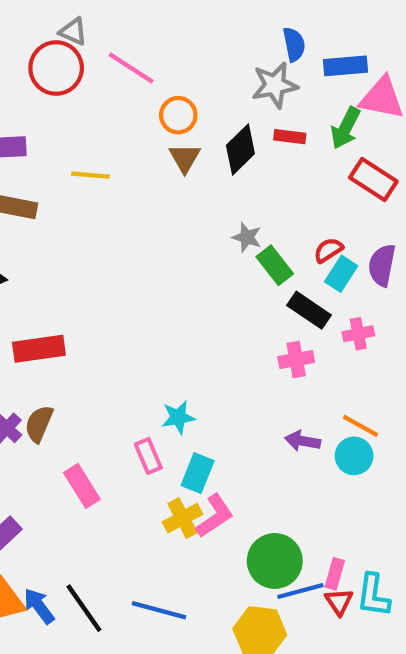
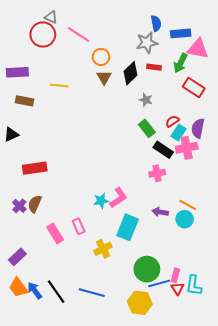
gray star: (247, 237) -> (146, 100), moved
pink cross: (358, 334) -> (187, 148), moved, size x1.5
pink rectangle: (148, 456) -> (79, 226), moved
cyan rectangle: (198, 473) -> (128, 227), moved, size x1.4
pink L-shape: (215, 516) -> (118, 198), moved

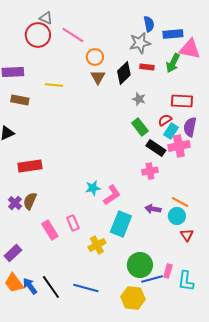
red rectangle: (194, 88) -> (182, 101), moved, turned -30
cyan star: (101, 201) -> (93, 188), moved
red triangle: (177, 289) -> (187, 235), moved

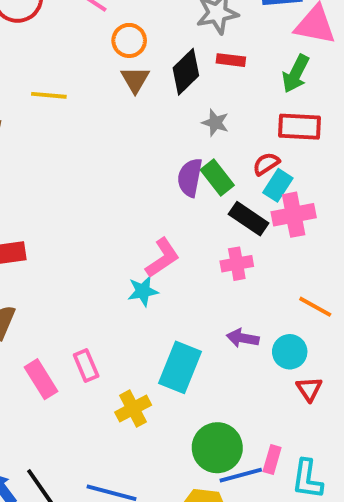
green arrow: (173, 63) -> (296, 74), moved
purple semicircle: (190, 127) -> (190, 178), moved
cyan star: (93, 188) -> (143, 291), moved
pink L-shape: (112, 195) -> (162, 258), moved
orange line: (180, 202) -> (315, 307), moved

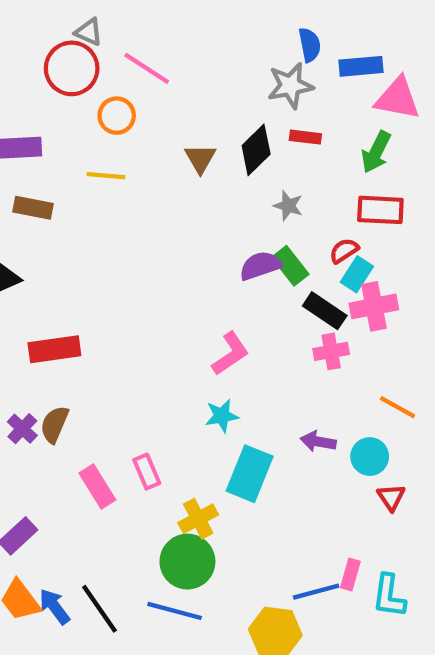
orange circle: (129, 40) -> (117, 116), moved
purple semicircle: (190, 178) -> (260, 266), turned 60
pink cross: (237, 264) -> (331, 351), moved
cyan star: (143, 291) -> (222, 416), moved
green circle: (217, 448) -> (187, 562), moved

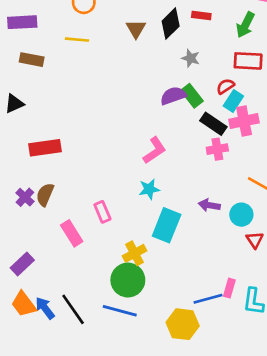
pink rectangle: (147, 472) -> (102, 212), moved

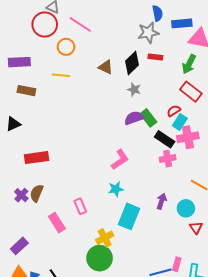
brown triangle: (136, 29) -> (106, 67), turned -35
gray star: (191, 58) -> (134, 89), moved
red rectangle: (248, 61) -> (191, 92), turned 35
purple arrow: (209, 205) -> (162, 201), turned 98

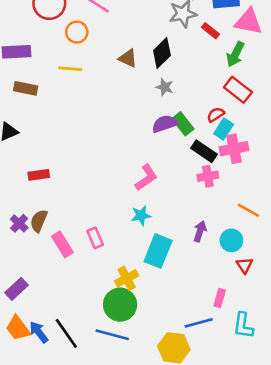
red rectangle: (155, 57) -> (210, 31), moved, turned 32
red rectangle: (37, 158) -> (39, 175), size x0.7
pink rectangle: (57, 223) -> (62, 244), moved
pink rectangle: (177, 264) -> (220, 298), moved

